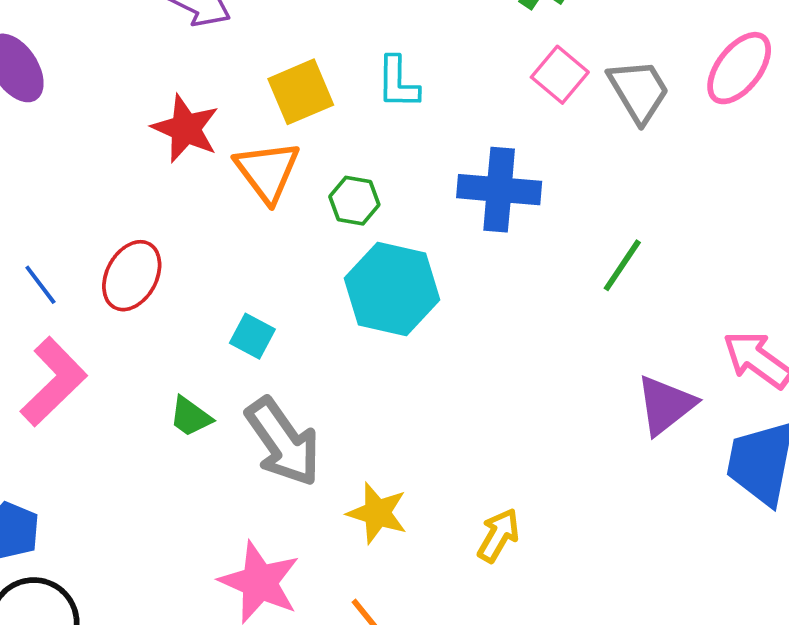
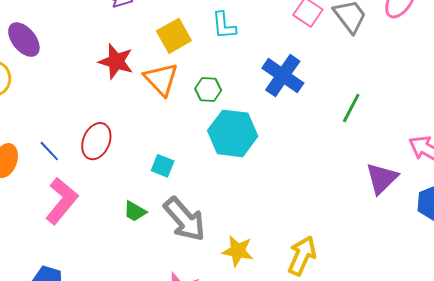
blue cross: (499, 190) -> (283, 76), turned 36
yellow arrow: (498, 535) -> (302, 256), size x1.4

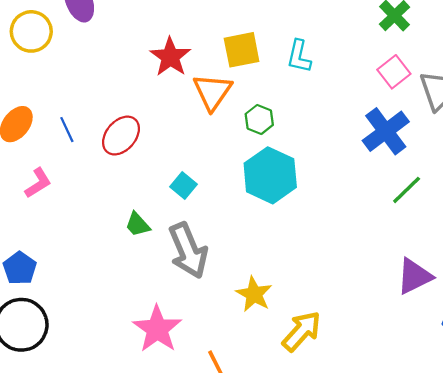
blue cross: (283, 76) -> (386, 131), moved
pink L-shape: (62, 201) -> (38, 183), moved, size x0.6
yellow star: (238, 251) -> (254, 294), moved

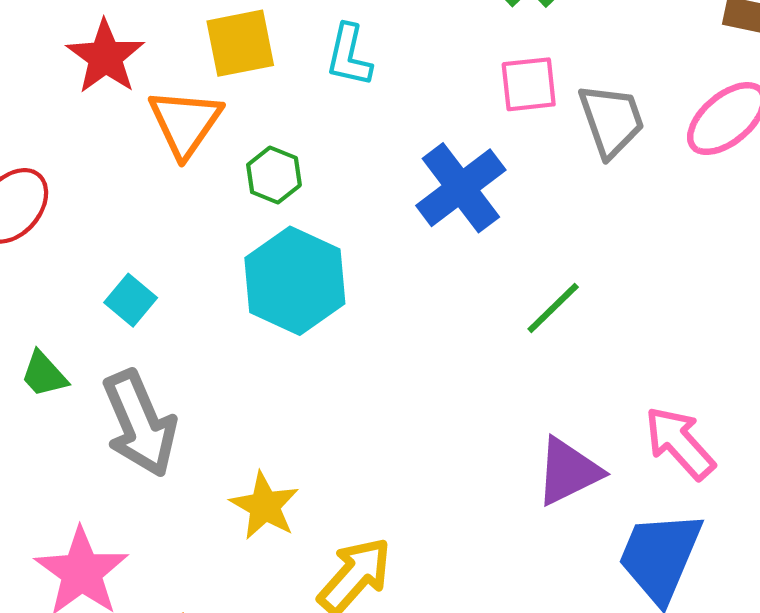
pink square: (394, 72) -> (529, 84), turned 32
blue cross: (386, 131) -> (461, 188), moved

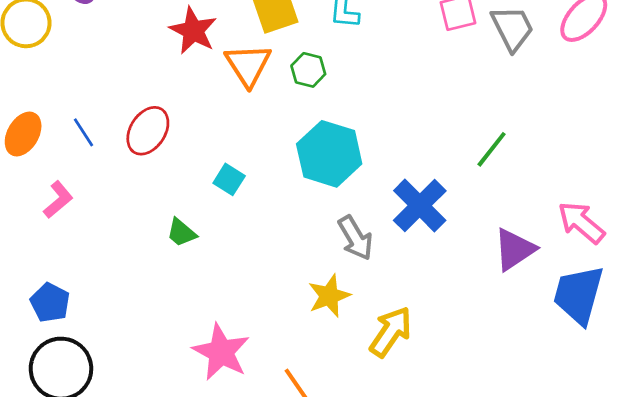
green hexagon: (274, 175) -> (308, 70), moved
blue cross: (461, 188) -> (420, 206), moved
gray arrow: (140, 423) -> (355, 238), moved, size x0.7
yellow star: (265, 506) -> (329, 296), turned 30

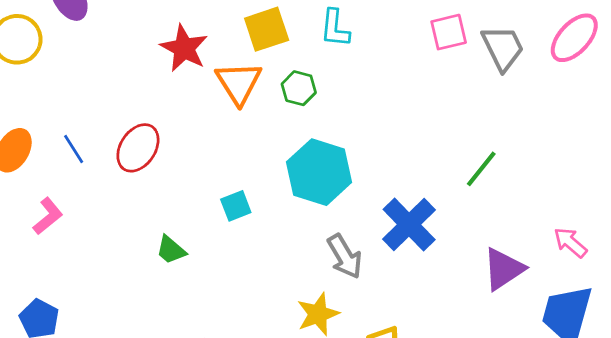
cyan square: (229, 179) -> (236, 206), moved, turned 36
pink arrow: (581, 222) -> (570, 243), size x0.7

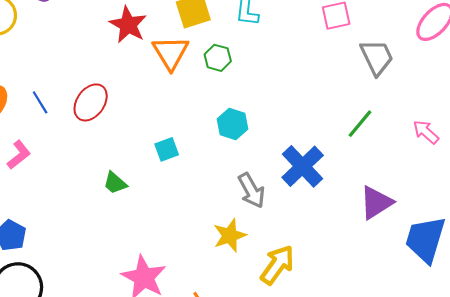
gray trapezoid: (503, 48) -> (377, 57), moved
cyan hexagon: (319, 172) -> (232, 124), size x0.6
pink arrow: (570, 243) -> (426, 132), moved

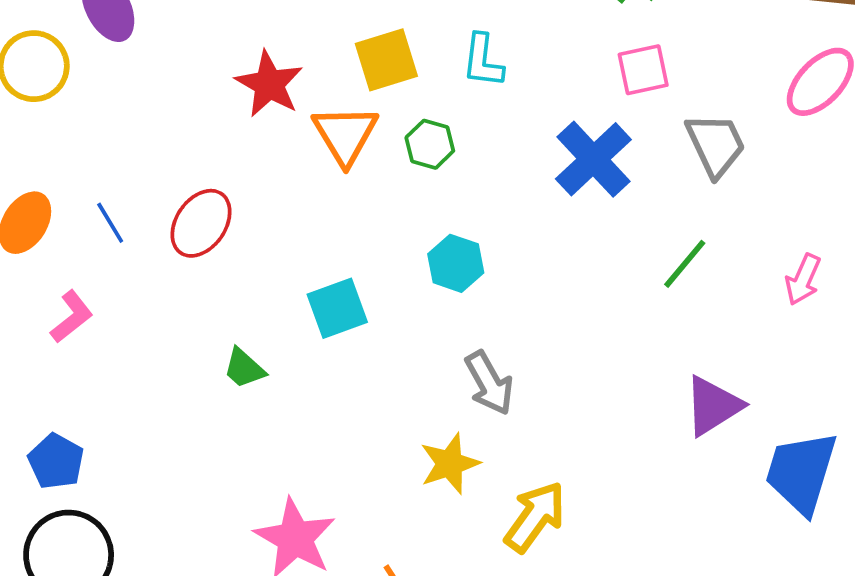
pink arrow: (426, 132) -> (803, 279), turned -108
cyan square: (167, 149) -> (337, 308), size x1.4
blue cross: (303, 166) -> (593, 159), moved

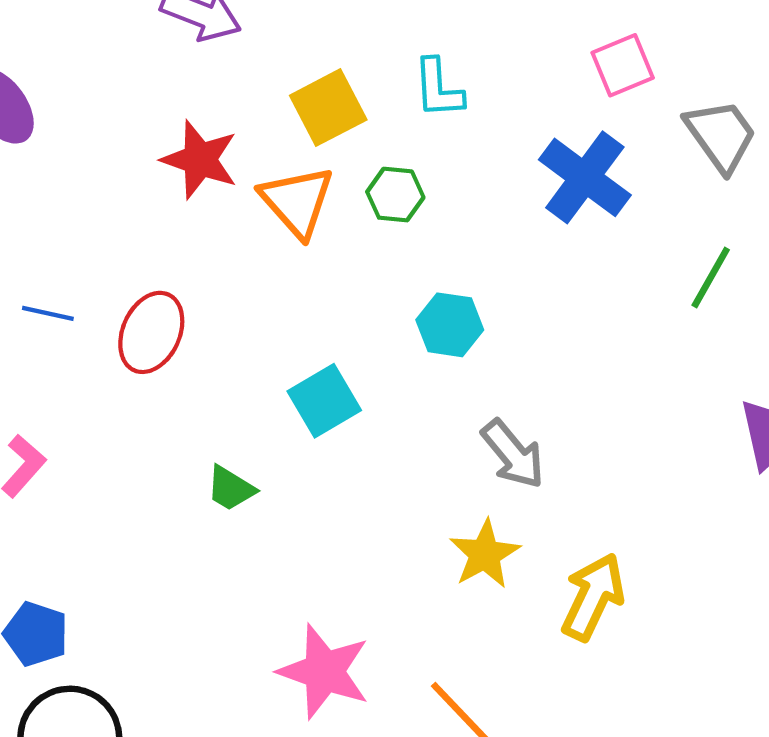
blue line: (110, 223) -> (48, 313), moved, turned -36

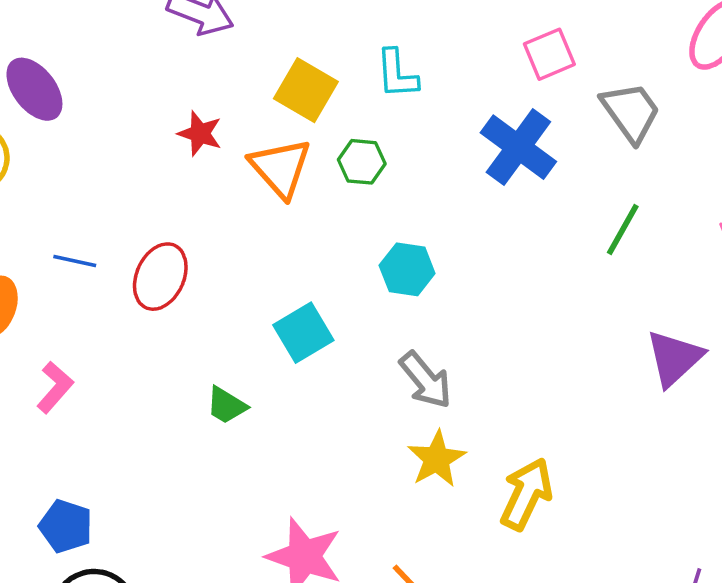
yellow square: (328, 108) -> (306, 90), turned -32
red star: (200, 160) -> (200, 133), size x0.7
gray arrow: (513, 454) -> (426, 380), moved

